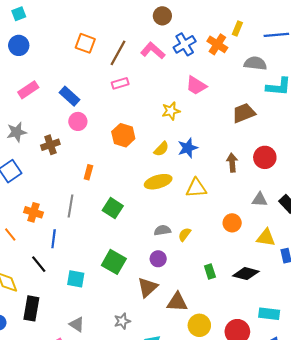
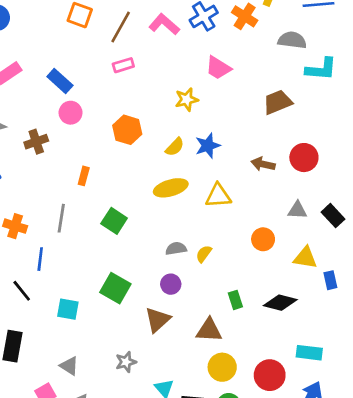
brown arrow: (232, 163) -> (263, 164), turned -72
brown triangle: (177, 302) -> (209, 330), moved

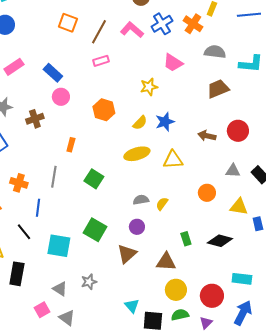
gray semicircle: (292, 40) -> (215, 52), moved
cyan square: (68, 309) -> (59, 246), size x1.4
gray star: (126, 362) -> (89, 282), moved

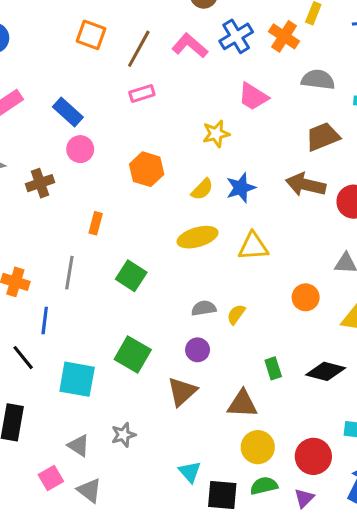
brown arrow: (207, 136) -> (306, 185), moved, size x1.4

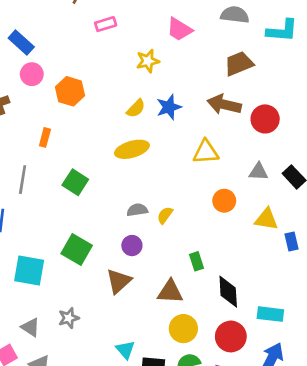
pink rectangle: (142, 94) -> (106, 24), moved
orange hexagon: (147, 169) -> (70, 91), moved
yellow triangle: (253, 246) -> (206, 152), moved
black diamond: (326, 371) -> (228, 292), moved, turned 72

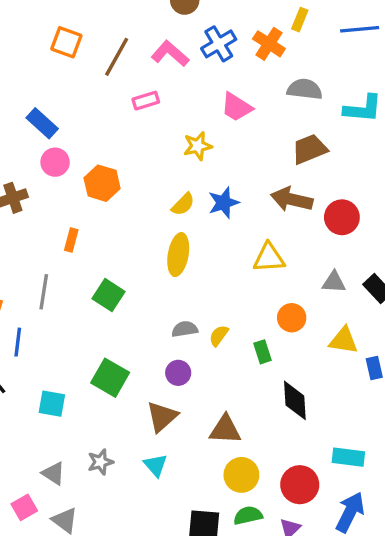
yellow ellipse: (132, 149) -> (178, 255), turned -64
green rectangle: (197, 261) -> (262, 352), moved
cyan square: (29, 271) -> (52, 404), size x0.7
black diamond: (228, 292) -> (295, 400), moved
cyan triangle: (125, 350) -> (156, 465), moved

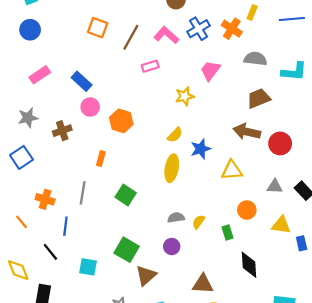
pink trapezoid: (237, 107) -> (210, 71), turned 95
blue star: (224, 203) -> (201, 149), moved
brown triangle: (162, 417) -> (146, 275), moved

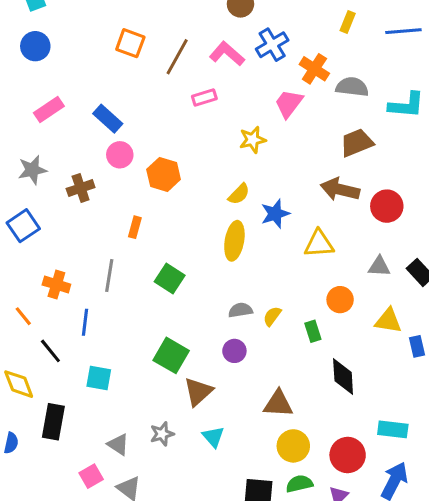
orange cross: (232, 29) -> (314, 69), moved
black line: (50, 252) -> (50, 351), moved
cyan square: (88, 267) -> (99, 378), moved

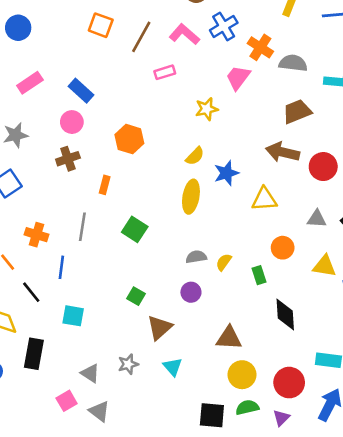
pink circle: (120, 155) -> (72, 122), moved
brown cross: (81, 188) -> (68, 159), moved
green square: (171, 355) -> (136, 296), size x0.6

